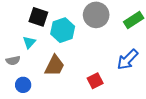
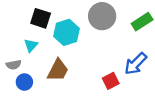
red square: (95, 81) -> (111, 81), moved
blue circle: (23, 85) -> (24, 82), moved

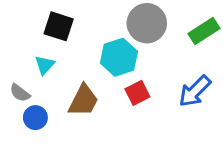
cyan hexagon: (66, 32) -> (119, 57), moved
gray semicircle: (14, 65) -> (20, 93), turned 48
red square: (111, 81) -> (137, 93), moved

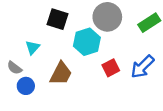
black square: (59, 26) -> (58, 19), moved
red square: (137, 93) -> (111, 68), moved

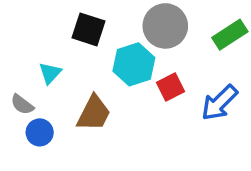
red square: (111, 68) -> (171, 87), moved

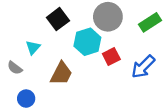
black square: (89, 29) -> (58, 19), turned 35
blue circle: (40, 132) -> (26, 99), moved

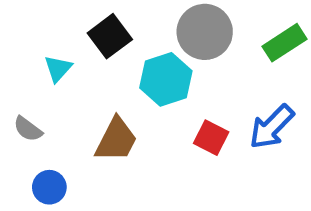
cyan triangle: (33, 47) -> (58, 69), moved
red square: (111, 56) -> (211, 138), moved, turned -36

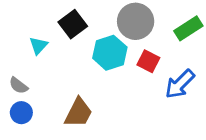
red square: (211, 138) -> (148, 61), moved
brown trapezoid: (116, 140) -> (78, 113), moved
blue circle: (49, 187) -> (21, 113), moved

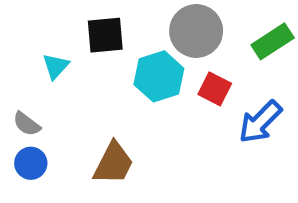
black square: (73, 24) -> (105, 35), turned 32

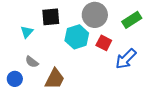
gray semicircle: (27, 124) -> (32, 62), moved

